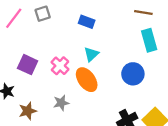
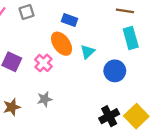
cyan triangle: (91, 54) -> (88, 52), moved
orange ellipse: (87, 80) -> (62, 44), moved

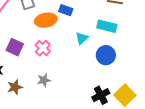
cyan rectangle: (131, 38) -> (107, 26), moved, turned -60
orange ellipse: (62, 44) -> (46, 20), moved, turned -65

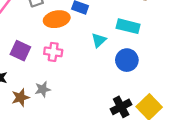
pink cross: (43, 48) -> (53, 52), turned -35
gray star: (44, 80) -> (43, 89), moved

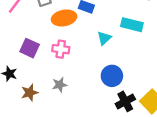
blue circle: (127, 60) -> (112, 76), moved
gray star: (43, 89) -> (60, 85), moved

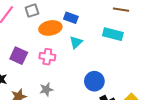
cyan triangle: (104, 38) -> (76, 42), moved

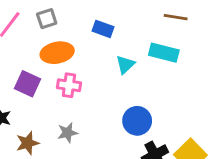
orange ellipse: (50, 28) -> (57, 53), moved
cyan triangle: (76, 42) -> (125, 65), moved

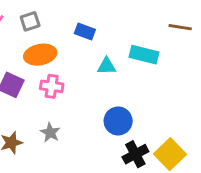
brown line: (176, 17) -> (180, 27), moved
cyan triangle: (125, 65) -> (107, 66), turned 42
gray star: (67, 133) -> (50, 133), turned -30

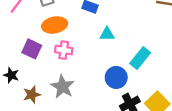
cyan rectangle: (144, 55) -> (140, 58), moved, turned -65
gray star: (50, 133) -> (63, 87), size x1.5

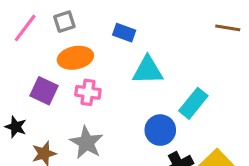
cyan triangle: (107, 34) -> (148, 70), size x1.5

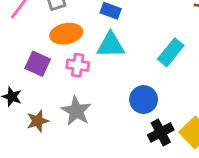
cyan triangle: (148, 70) -> (111, 45), moved
cyan rectangle: (193, 103) -> (171, 52), moved

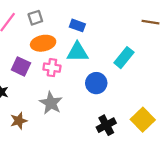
blue circle: (144, 100) -> (96, 83), moved
brown star: (38, 121) -> (19, 121), moved
black cross: (161, 132) -> (106, 125), moved

